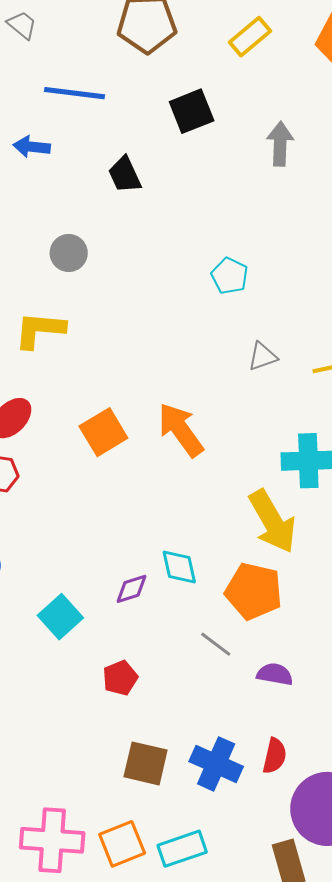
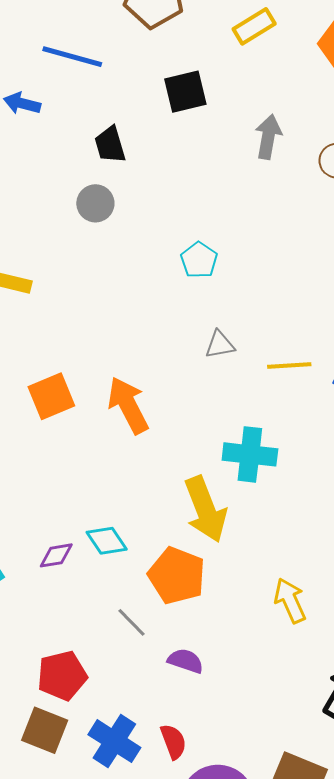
gray circle: (69, 253) -> (95, 203), moved
cyan diamond: (179, 567) -> (107, 541), turned -30
red pentagon: (120, 678) -> (62, 676), moved, size x1.4
red semicircle: (275, 756) -> (173, 742), turned -42

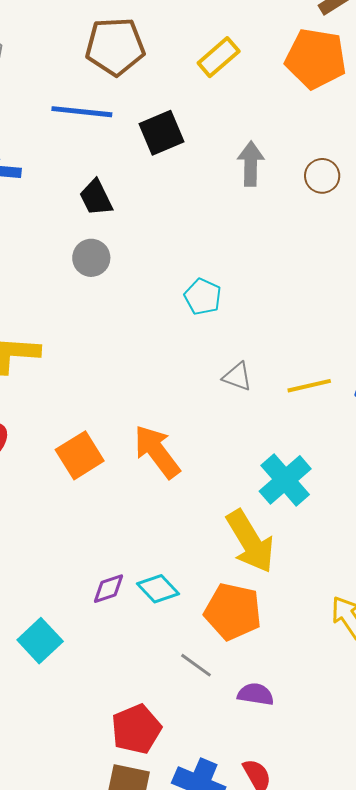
blue line: (72, 57) -> (82, 112), moved
gray triangle: (220, 345) -> (237, 377), turned 40
cyan cross: (250, 454) -> (285, 480), turned -38
purple diamond: (56, 555) -> (108, 589), moved

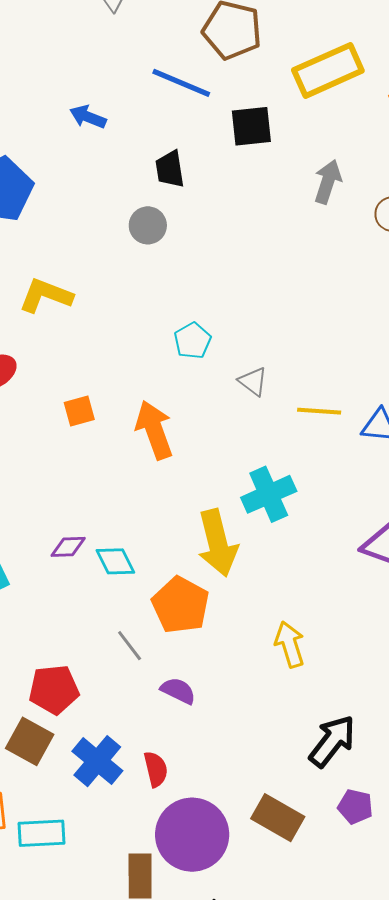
yellow rectangle: (219, 57) -> (328, 70), size x1.6
cyan pentagon: (203, 297) -> (193, 341), moved
orange square: (80, 455) -> (79, 411), size x0.7

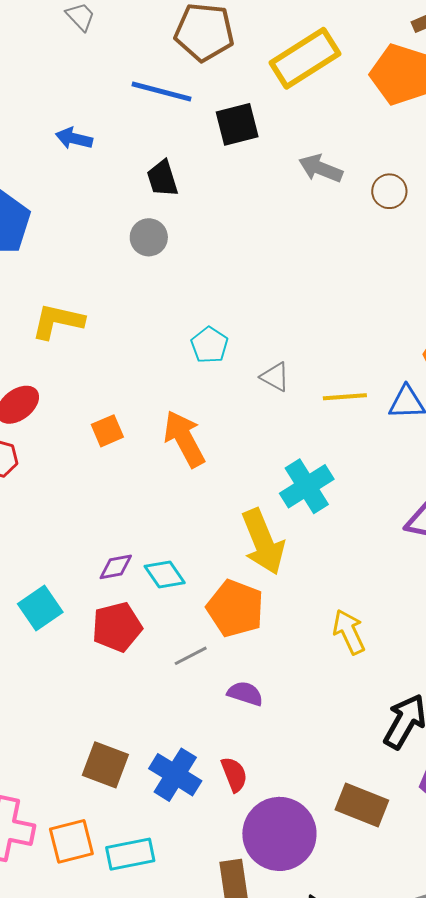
gray arrow: (328, 182) -> (321, 168), turned -78
gray line: (130, 646) -> (191, 656), turned -72
red pentagon: (54, 689) -> (117, 627), moved

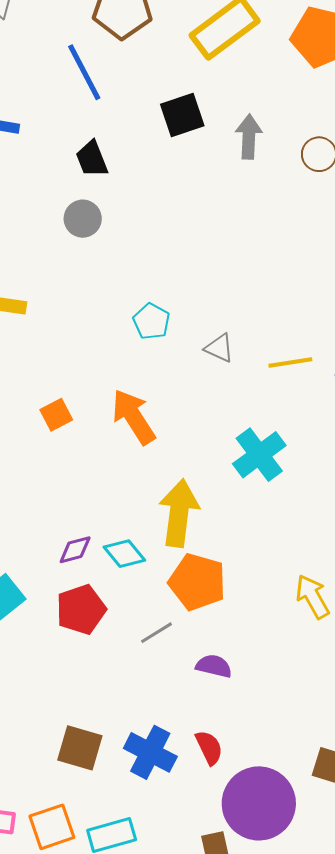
blue line: (162, 91) -> (84, 72), turned 52
black square: (237, 124) -> (182, 115), moved
gray arrow: (321, 168) -> (249, 137), turned 75
yellow arrow: (263, 542) -> (179, 513), moved, turned -146

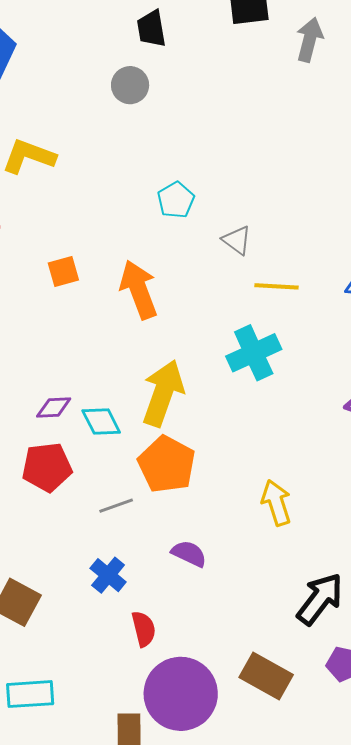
yellow line: (290, 362) -> (277, 286), moved
purple semicircle: (214, 666) -> (189, 554), moved
blue cross: (150, 752) -> (108, 575), moved, size x0.7

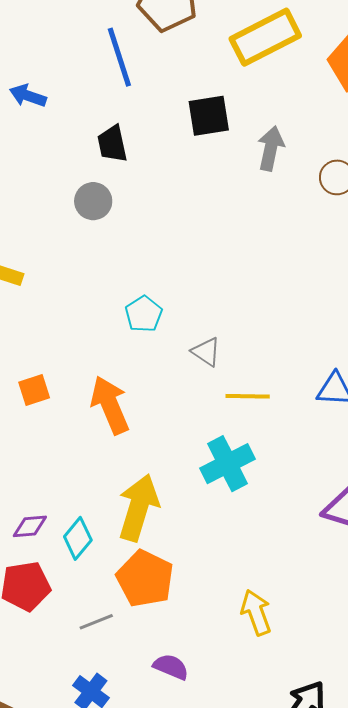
cyan diamond: (101, 422) -> (78, 538), turned 69

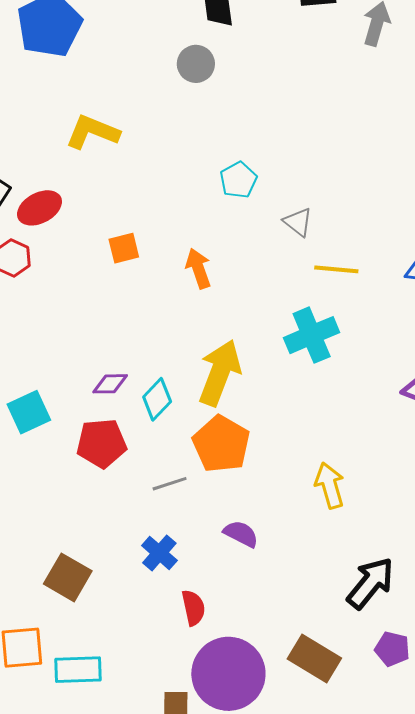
orange arrow: (110, 405) -> (198, 268), size x0.7

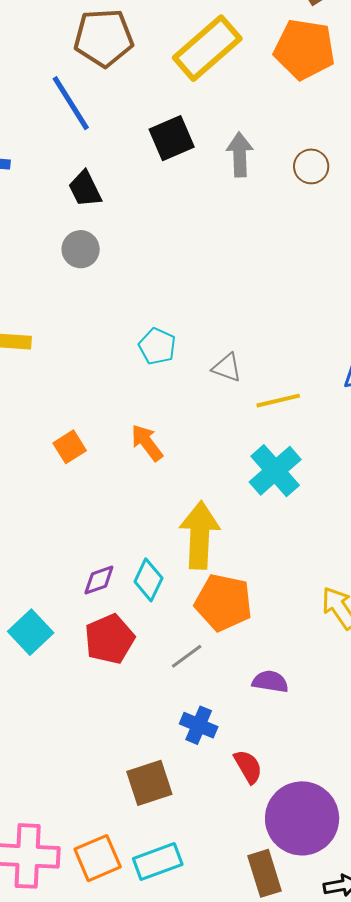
brown square: (68, 577) -> (149, 783), moved, turned -30

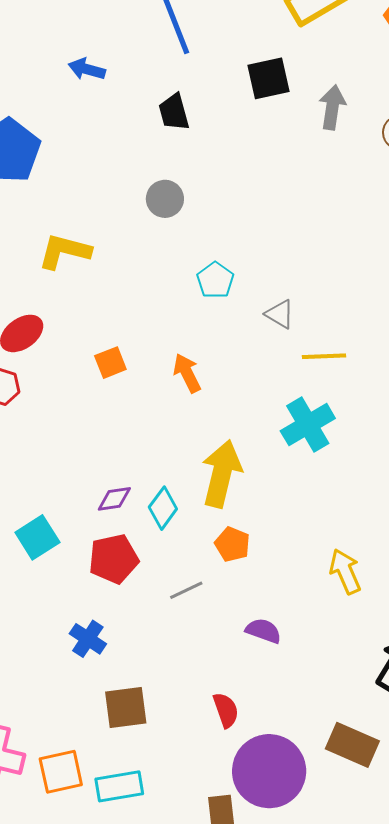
gray circle: (81, 249) -> (165, 199), moved
orange pentagon: (223, 602) -> (232, 544), size x0.6
blue cross: (199, 725) -> (88, 639), moved

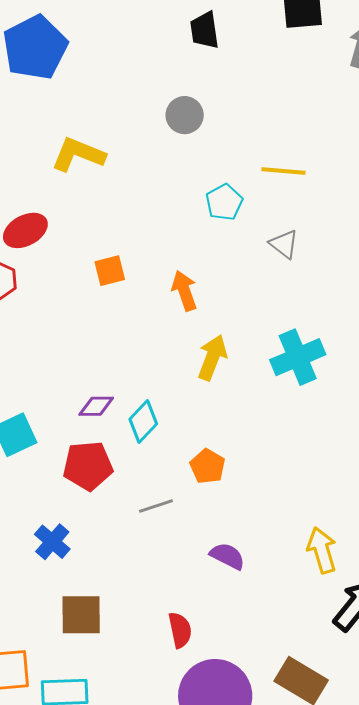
yellow line: (324, 356) -> (283, 171), moved
yellow arrow: (222, 474) -> (212, 357), moved, size x0.7
yellow arrow: (345, 571) -> (322, 550), moved

